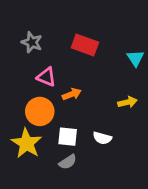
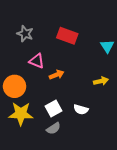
orange circle: (40, 111) -> (15, 86), moved
white square: (68, 137) -> (53, 108), turned -35
yellow star: (26, 143) -> (21, 114), turned -30

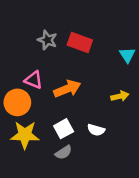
gray star: (25, 34) -> (47, 40), moved
pink triangle: (37, 61) -> (34, 80), moved
orange arrow: (57, 75) -> (67, 89), size x1.5

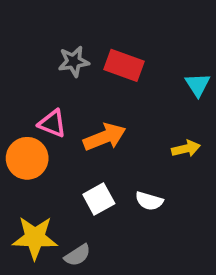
gray star: (47, 40) -> (74, 61), turned -30
yellow star: (25, 135) -> (35, 238), moved
gray semicircle: (64, 152) -> (77, 255), moved

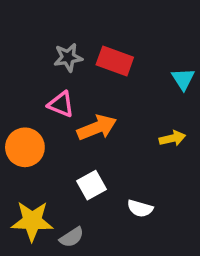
pink triangle: (52, 123) -> (61, 104), moved
white semicircle: (149, 201) -> (140, 208), moved

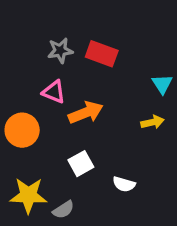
cyan triangle: (183, 79) -> (162, 84), moved

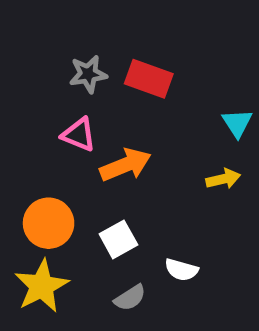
orange circle: (22, 130) -> (49, 223), moved
yellow star: (28, 195) -> (42, 286), turned -30
gray semicircle: (63, 210) -> (130, 298), moved

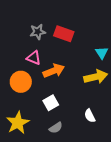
yellow arrow: (223, 179) -> (96, 77), size x1.6
orange circle: (49, 223) -> (21, 82), moved
white semicircle: (181, 270) -> (90, 116), moved, turned 48

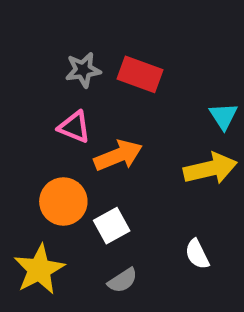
orange circle: (21, 82) -> (63, 201), moved

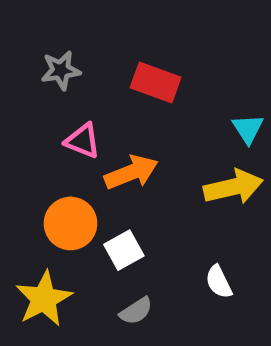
gray star: (83, 70) -> (61, 70), moved

